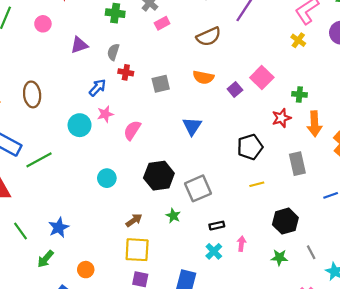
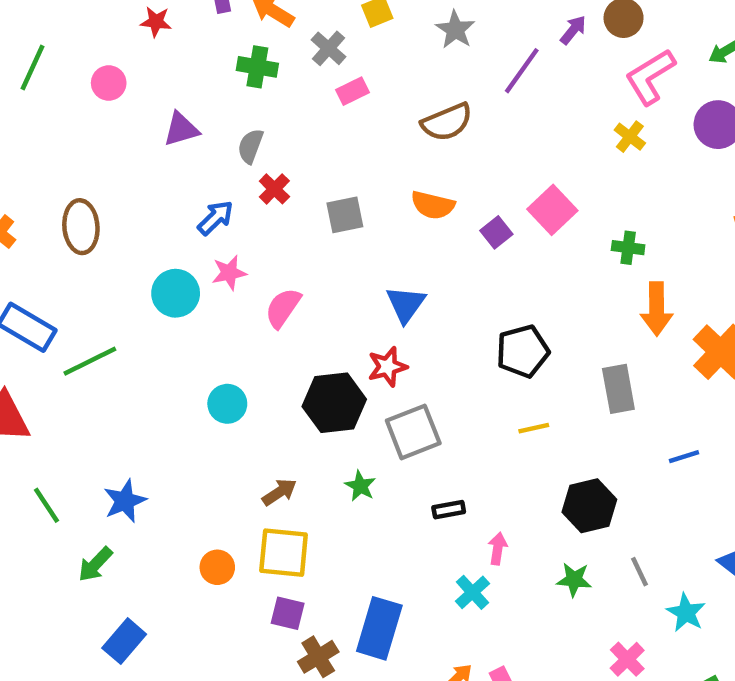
red cross: (126, 72) -> (274, 189), turned 32
red star: (281, 118) -> (387, 367), moved
cyan cross: (214, 251) -> (473, 592), moved
orange circle: (86, 270) -> (217, 567), moved

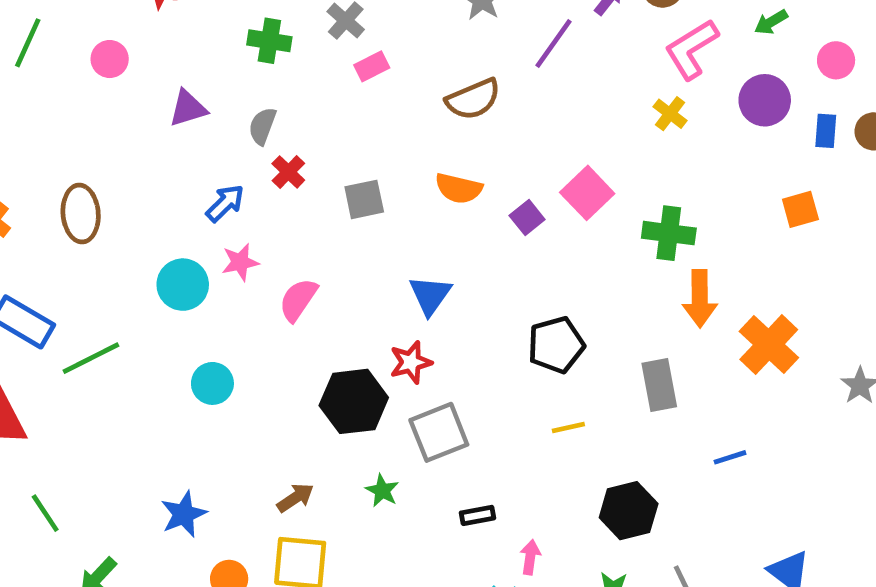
green cross: (628, 248) -> (669, 233), size x1.5
cyan circle: (227, 404) -> (212, 383), moved
blue star: (125, 501) -> (184, 514), moved

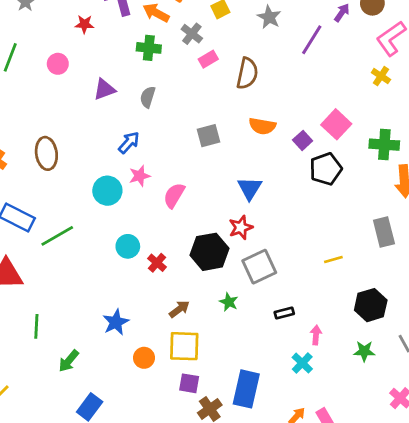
brown semicircle: (473, 99) -> (247, 73), moved, turned -52
red cross: (288, 172) -> (157, 263), moved
black pentagon: (556, 345) -> (326, 169), moved
green line: (45, 513) -> (36, 326), turned 40

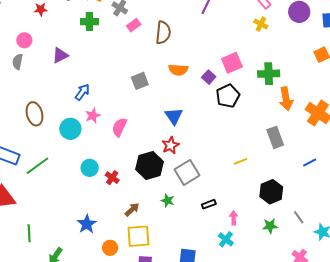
gray semicircle: (148, 97) -> (18, 62), moved
pink square: (336, 124) -> (232, 63), turned 30
brown ellipse: (46, 153) -> (34, 114), moved

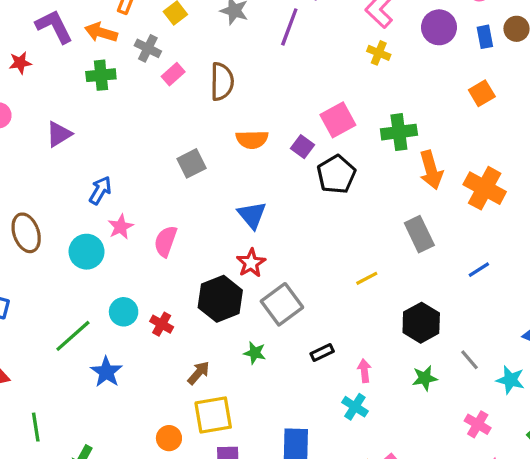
green line: (37, 166) -> (73, 336), moved
blue star: (87, 224) -> (106, 372), moved

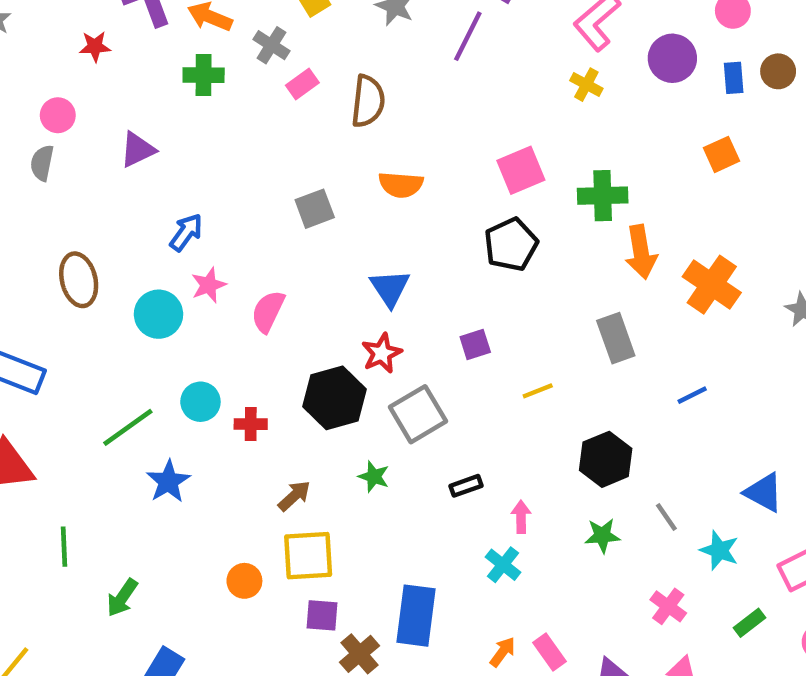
purple square: (302, 147) -> (475, 345), moved, turned 30
red cross: (162, 324) -> (251, 424), turned -35

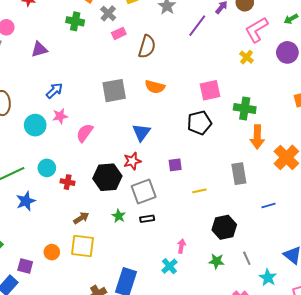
gray square: (315, 209) -> (114, 91), size x1.4
black rectangle: (466, 486) -> (147, 219), moved
purple square: (322, 615) -> (25, 266), moved

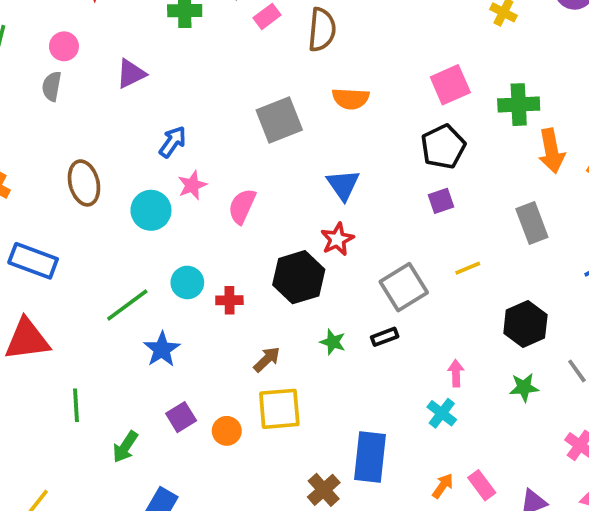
purple square: (175, 165) -> (441, 201), moved
gray square: (144, 191) -> (404, 287), moved
purple square: (25, 266) -> (181, 417), moved, turned -35

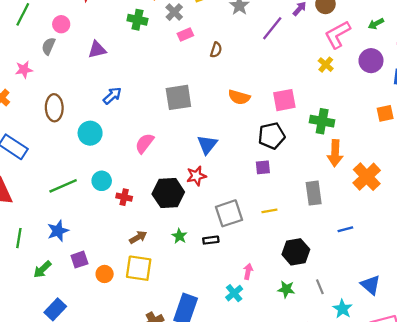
brown semicircle: (322, 30) -> (216, 50), size x0.6
orange semicircle: (351, 99) -> (239, 97), moved
pink star: (192, 185) -> (24, 70), moved
blue star: (162, 349) -> (58, 231), moved

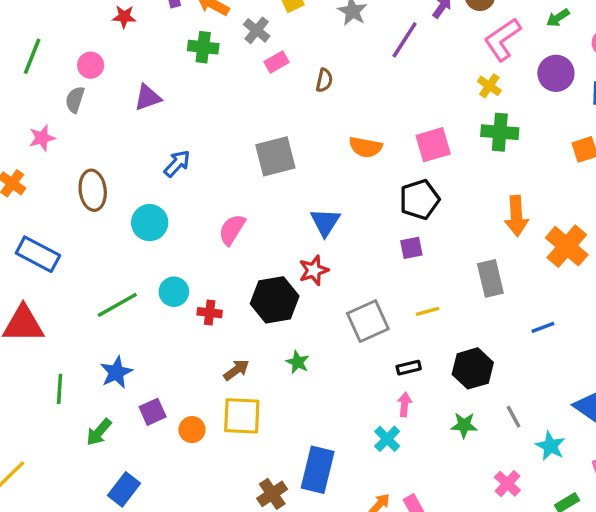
green cross: (322, 121) -> (500, 132), moved
black rectangle: (211, 240) -> (409, 368), moved

